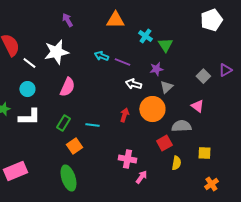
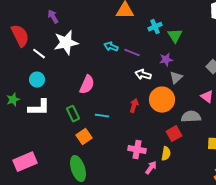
purple arrow: (67, 20) -> (53, 17), moved
cyan cross: (145, 36) -> (155, 27), turned 32
pink semicircle: (67, 87) -> (87, 85), moved
green rectangle: (63, 123) -> (73, 114), turned -56
yellow semicircle: (176, 163) -> (166, 154), moved

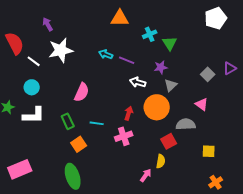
pink cross: (137, 150) -> (124, 136), moved, turned -30

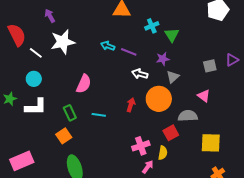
gray square: (208, 74) -> (210, 66), turned 32
pink cross: (124, 136) -> (141, 146), moved
orange square: (79, 144) -> (64, 136), moved
yellow square: (209, 151) -> (211, 143), size x1.5

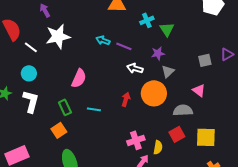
white L-shape: (36, 107) -> (31, 101), turned -75
red square: (171, 133) -> (177, 134), moved

